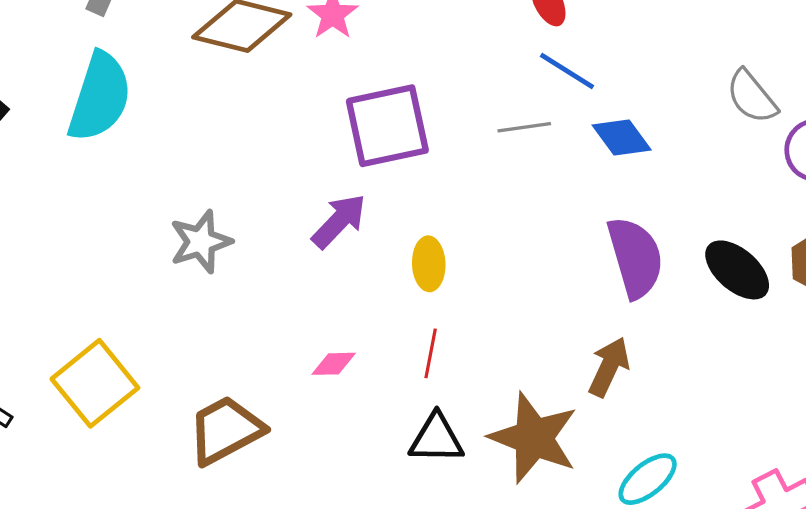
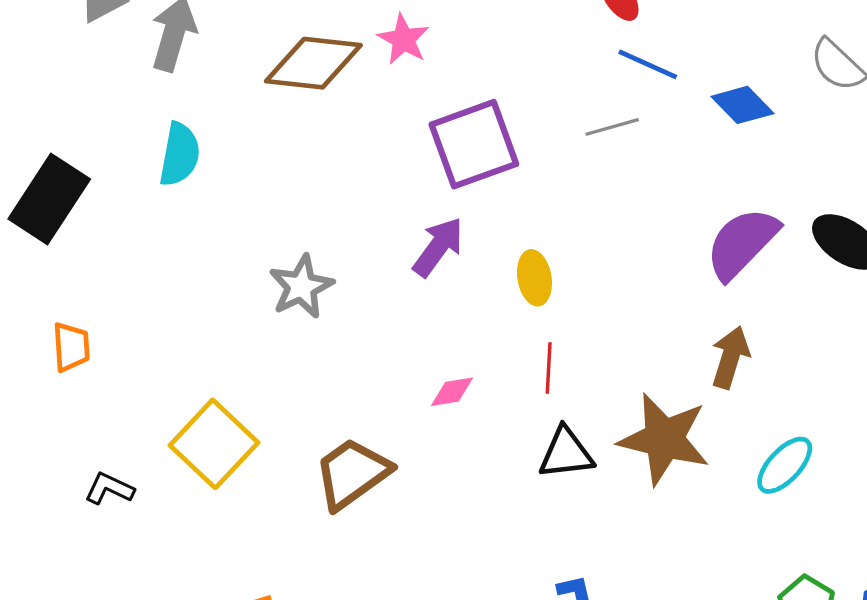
cyan semicircle: (100, 97) -> (180, 154), size x0.7
blue diamond: (622, 138) -> (742, 105), moved
purple semicircle: (635, 257) -> (742, 243), turned -112

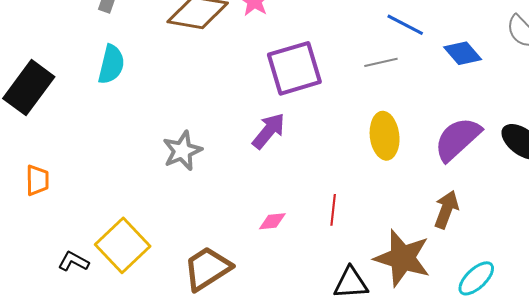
yellow ellipse: (534, 278) -> (385, 136), moved, size x1.4
black triangle: (566, 453) -> (351, 283), moved
black L-shape: (109, 489) -> (74, 262), moved

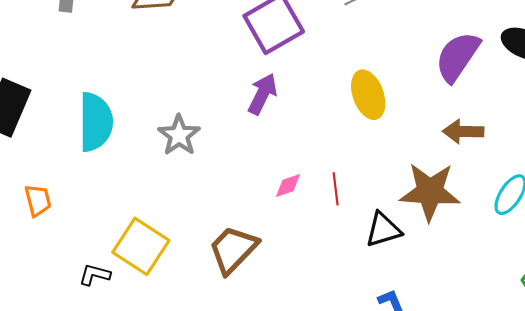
cyan semicircle: (111, 64) -> (96, 122), moved, size x1.4
yellow ellipse: (385, 136) -> (368, 95), moved
red line: (333, 210) -> (336, 189), moved
brown arrow: (446, 210) -> (463, 131), turned -96

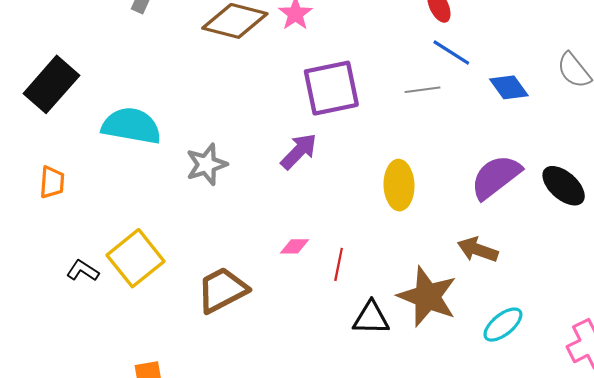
cyan semicircle: (96, 122) -> (131, 126), turned -98

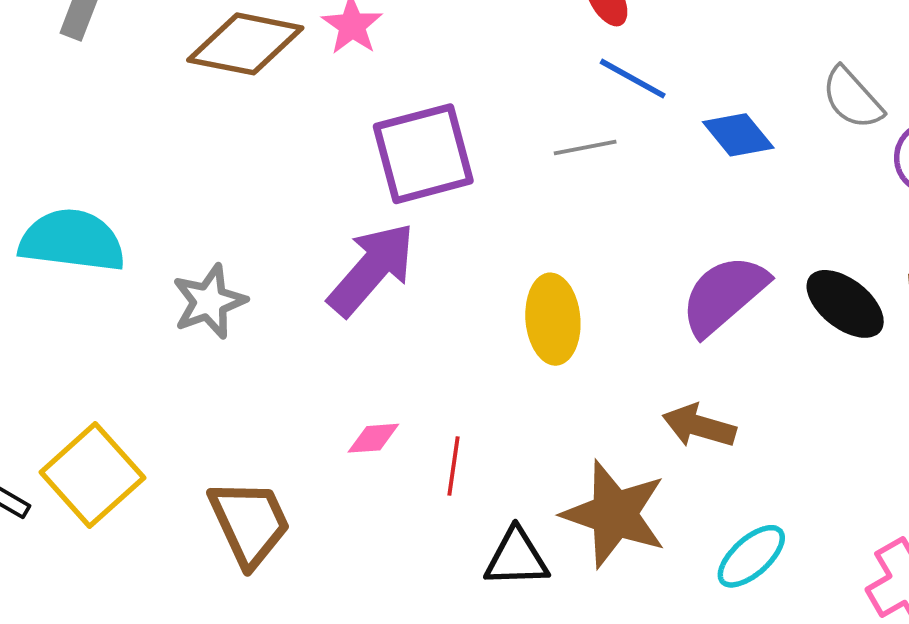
purple arrow: (299, 151) -> (372, 269), size x1.4
brown trapezoid: (222, 290) -> (250, 523), turned 96

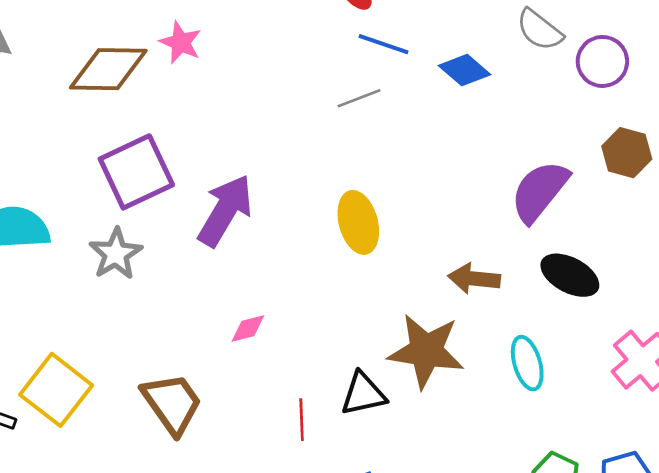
purple square: (423, 154) -> (136, 172), moved
purple semicircle: (724, 295) -> (540, 191), moved
black ellipse: (845, 304) -> (570, 275), moved
red line: (453, 466) -> (302, 420), moved
cyan ellipse: (751, 556) -> (527, 363), turned -54

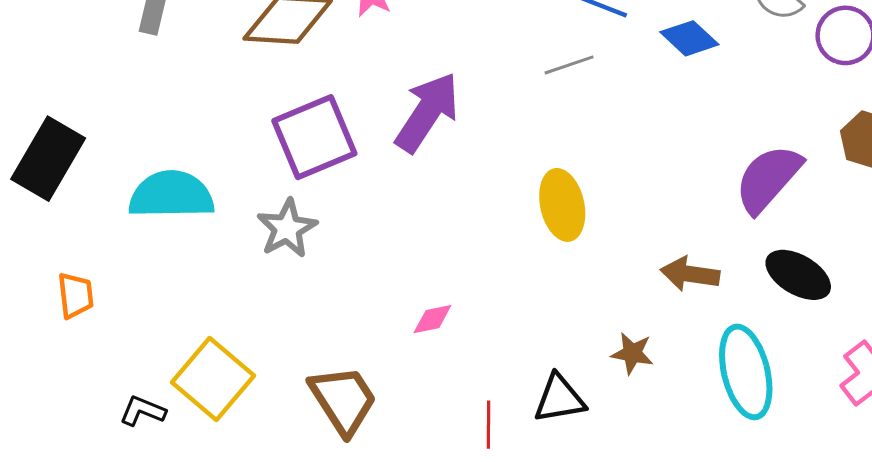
purple arrow: (225, 211) -> (427, 112), moved
brown star: (426, 351) -> (632, 353), size x0.5
cyan ellipse: (527, 363) -> (746, 372), size x1.5

